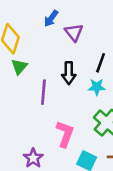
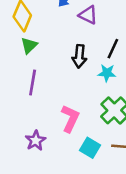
purple triangle: (74, 32) -> (88, 15), turned -30
purple line: (43, 92) -> (33, 83), moved

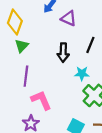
cyan star: (107, 73) -> (82, 74), moved
pink L-shape: (70, 119) -> (41, 100), moved, turned -45

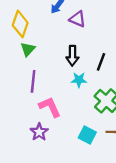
black line: (90, 45) -> (101, 62), moved
cyan star: (82, 74) -> (79, 80), moved

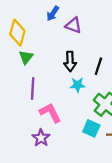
cyan square: (87, 135) -> (91, 128), moved

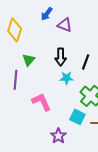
green triangle: (26, 57) -> (29, 60), moved
purple line: (33, 89) -> (16, 80), moved
purple star: (41, 138) -> (58, 136), moved

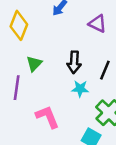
purple triangle: (65, 25) -> (97, 24), moved

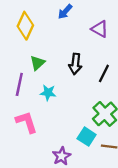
cyan star: (80, 89) -> (48, 93), moved
pink L-shape: (47, 117) -> (27, 122), moved

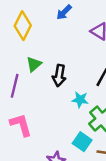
black arrow: (75, 64) -> (59, 75), moved
cyan star: (48, 93) -> (80, 100), moved

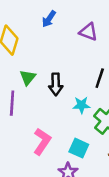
pink L-shape: (21, 125) -> (42, 141), moved, turned 60
cyan square: (82, 142) -> (79, 148), moved

